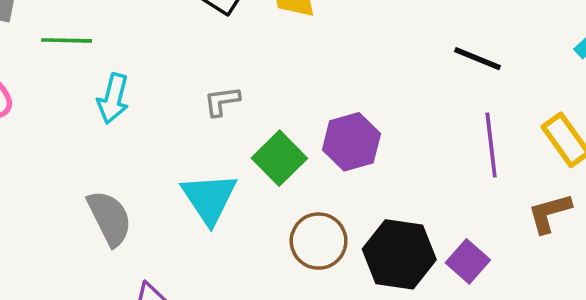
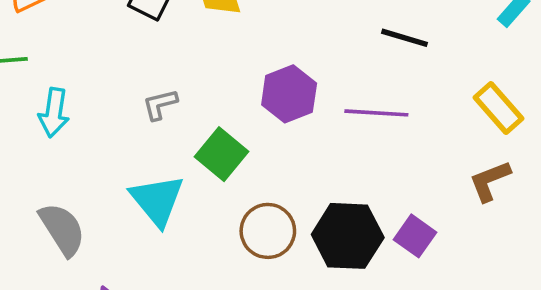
purple hexagon: (351, 142) -> (289, 94), moved
purple line: (491, 145) -> (376, 113), moved, turned -74

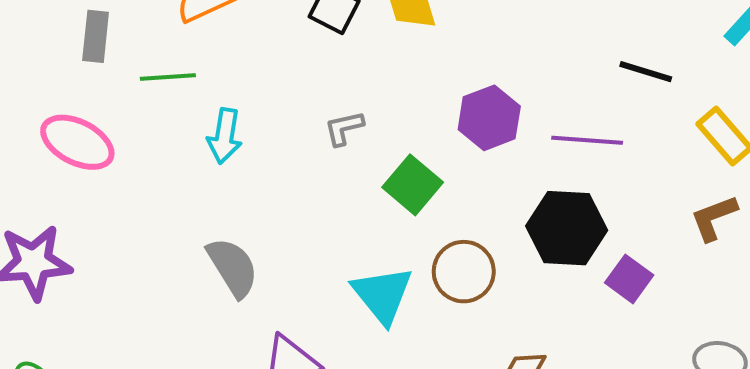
black line: (404, 38) -> (646, 72), moved
cyan triangle: (157, 200) -> (382, 295), moved
black hexagon: (348, 236) -> (567, 228), moved

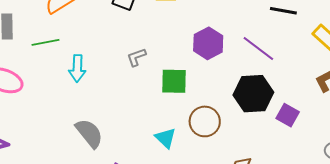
purple line: (587, 140) -> (258, 49), turned 40
green square: (413, 185) -> (174, 81), turned -32
cyan triangle: (382, 295) -> (166, 138), size x0.7

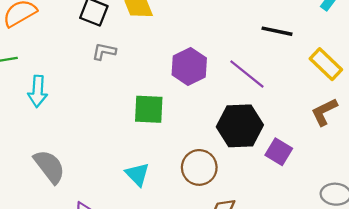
gray L-shape: (136, 57) -> (104, 51), moved, turned 30
brown circle: (205, 121) -> (199, 167), moved

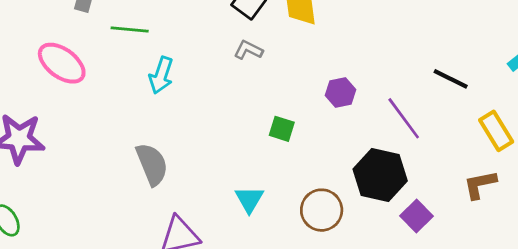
purple hexagon: (189, 66) -> (341, 92), size x0.7
green square: (149, 109) -> (282, 129), size x0.7

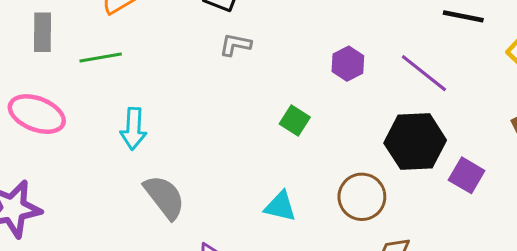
cyan arrow: (161, 75) -> (133, 129), moved
green square: (282, 129) -> (295, 120), turned 30
cyan triangle: (249, 199) -> (280, 206), turned -32

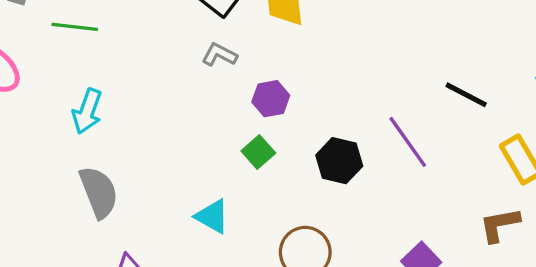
purple hexagon: (348, 64) -> (271, 99), moved
black hexagon: (415, 142) -> (339, 161), moved, size x0.7
cyan triangle: (280, 206) -> (212, 216), moved

